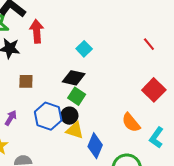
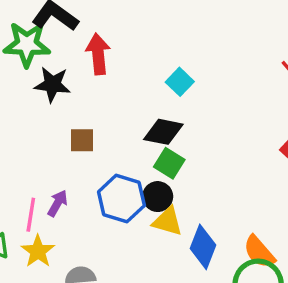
orange semicircle: (131, 123) -> (259, 252), moved

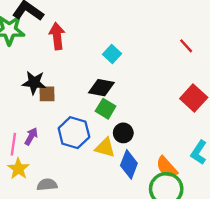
black star: (53, 84) -> (34, 83), moved
black circle: (158, 197) -> (123, 133), moved

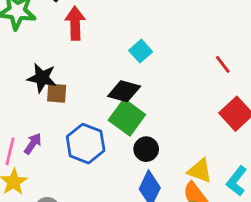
red line: (186, 46) -> (223, 64), moved
green square: (106, 109) -> (127, 117), size x1.4
yellow triangle: (105, 148) -> (200, 171), moved

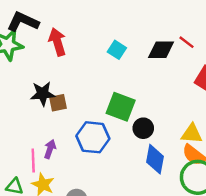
black diamond: (124, 91) -> (161, 50), moved

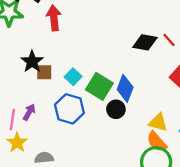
cyan square: (117, 50) -> (73, 77), moved
black star: (43, 94) -> (32, 62), turned 30
blue diamond: (155, 159) -> (125, 88), moved

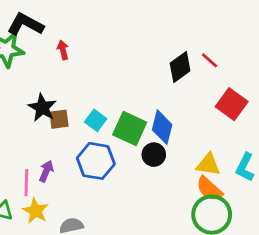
red arrow: (54, 18) -> (63, 50), size x0.6
black diamond: (145, 42) -> (180, 67), turned -40

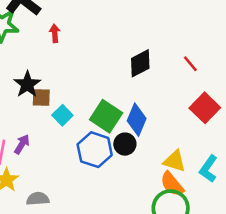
black diamond: (180, 67) -> (140, 63), moved
cyan square: (96, 120) -> (62, 115), moved
blue hexagon: (96, 161) -> (95, 150), moved

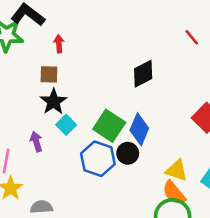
red line: (190, 64) -> (192, 37), moved
black star: (27, 84) -> (54, 102), moved
brown square: (41, 97) -> (49, 74), moved
purple arrow: (22, 144) -> (36, 142), moved, turned -48

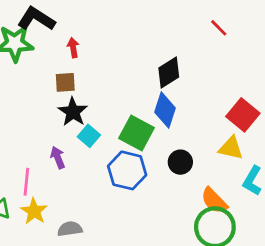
blue diamond: (139, 129) -> (165, 110), moved
black circle: (128, 153) -> (180, 162), moved
yellow triangle: (177, 170) -> (231, 148), moved

